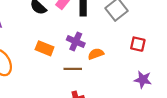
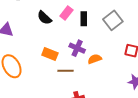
brown line: (73, 69) -> (66, 71), moved

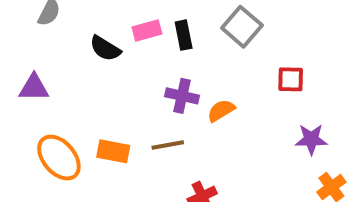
pink rectangle: (66, 13) -> (147, 31), turned 48
orange rectangle: (50, 54) -> (113, 151), moved

